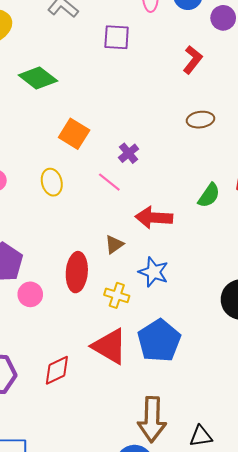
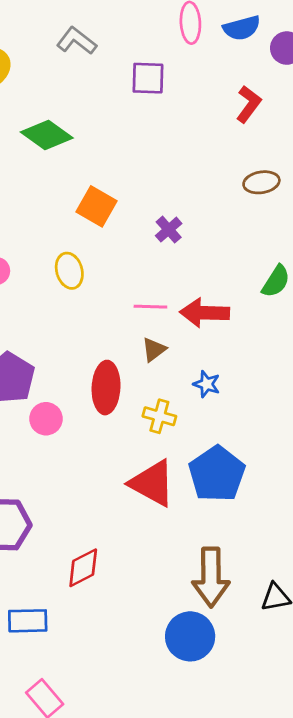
pink line: (109, 182) -> (150, 307), moved, turned -35
blue star: (154, 272) -> (207, 384), size x0.7
red diamond: (57, 370) -> (83, 568), moved

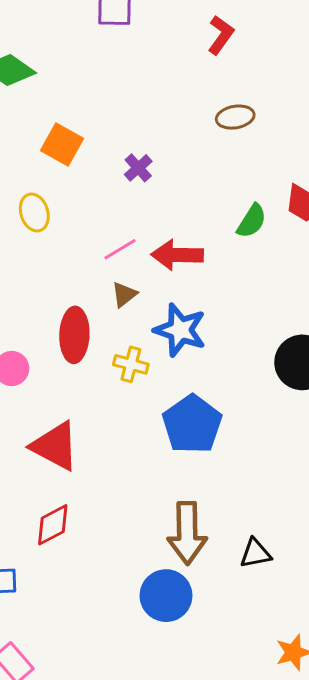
pink line: (150, 307) -> (120, 249), turned -32
blue star: (207, 384) -> (180, 330), size x1.8
red triangle: (152, 483) -> (55, 446), moved

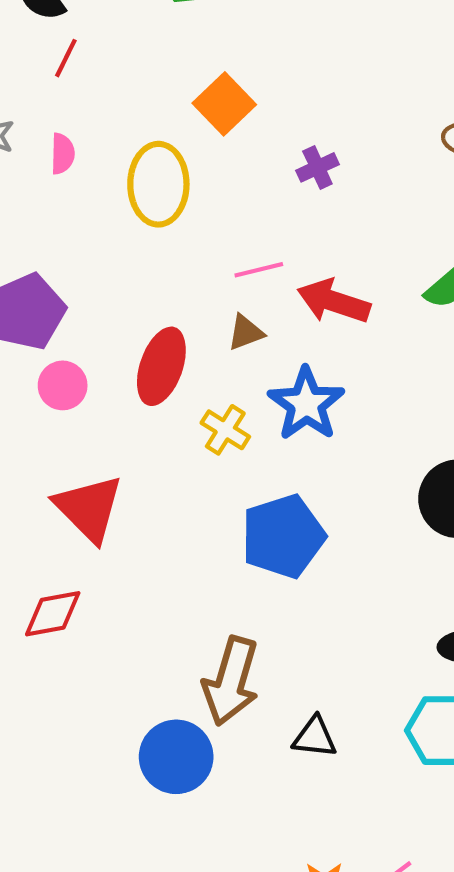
yellow ellipse: (34, 213) -> (158, 184), size x1.5

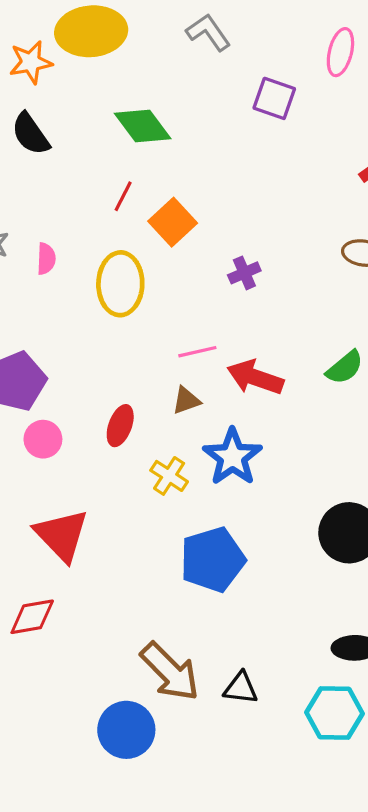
red line: (66, 58) -> (123, 196), moved
red ellipse: (161, 366) -> (120, 426), size x0.7
brown arrow: (231, 681) -> (170, 672), turned -62
black triangle: (315, 737) -> (241, 688), moved

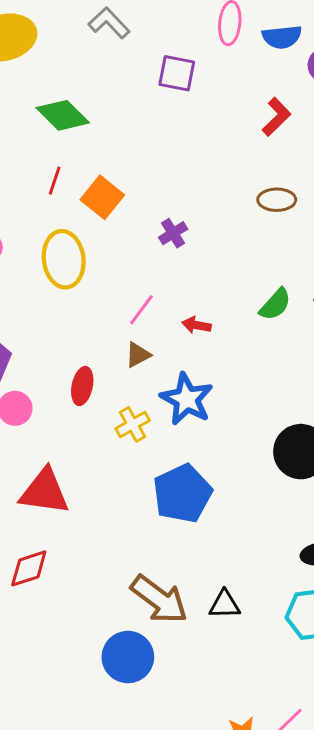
pink line: (197, 352) -> (141, 310), turned -32
red arrow: (255, 377) -> (196, 325), size x0.6
yellow cross: (169, 476) -> (133, 424), turned 36
red triangle: (62, 535) -> (44, 492), turned -30

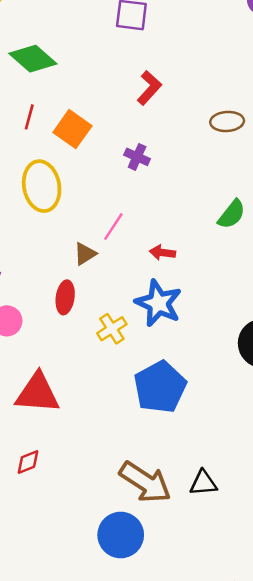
red L-shape: (276, 117) -> (149, 88), moved
purple cross: (173, 233) -> (137, 157), turned -30
red arrow: (196, 325) -> (162, 253), moved
brown triangle: (138, 355) -> (85, 254), moved
red diamond: (29, 568) -> (28, 462), size x0.7

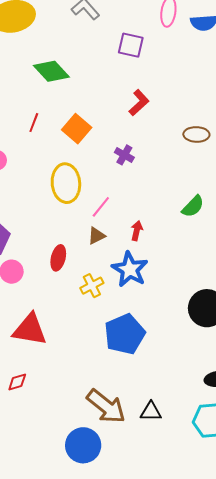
red line: (29, 117) -> (34, 123), moved
yellow ellipse: (42, 186) -> (66, 183), moved
red arrow: (162, 253) -> (137, 231), turned 90
brown triangle: (85, 254) -> (96, 236), moved

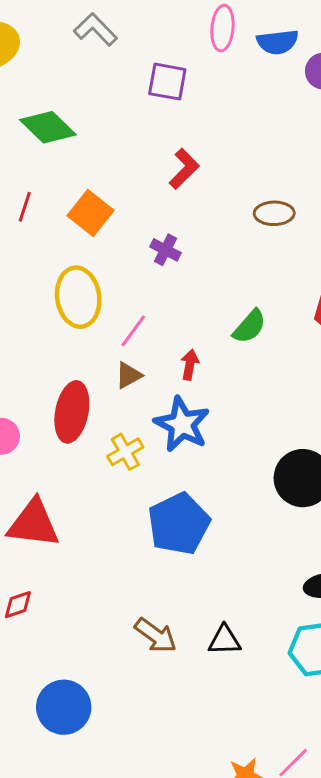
green semicircle: (193, 206) -> (249, 327), moved
red ellipse: (58, 258) -> (72, 412), size x1.5
brown arrow: (106, 406) -> (156, 635), size x0.7
blue circle: (83, 445) -> (64, 707), moved

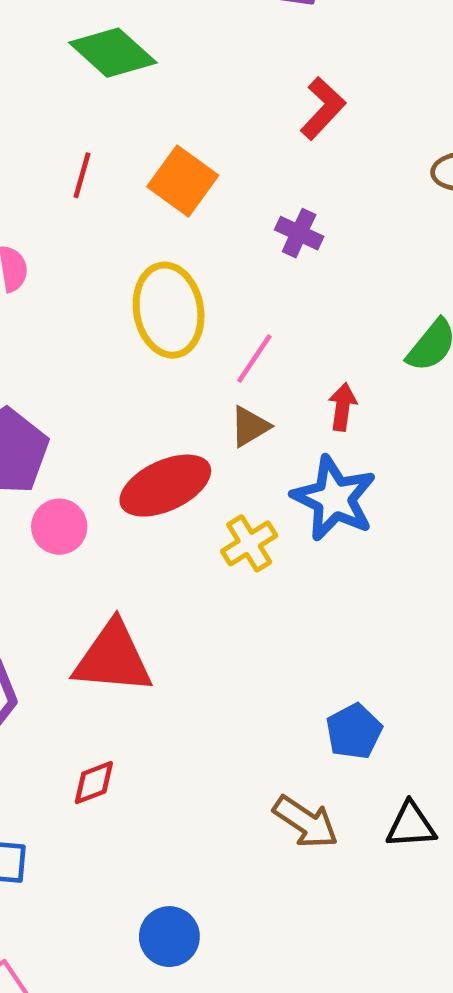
red ellipse: (72, 412) -> (165, 486), turned 56
blue pentagon: (179, 524) -> (354, 731), moved, size x0.6
blue circle: (64, 707) -> (169, 937), size x0.7

